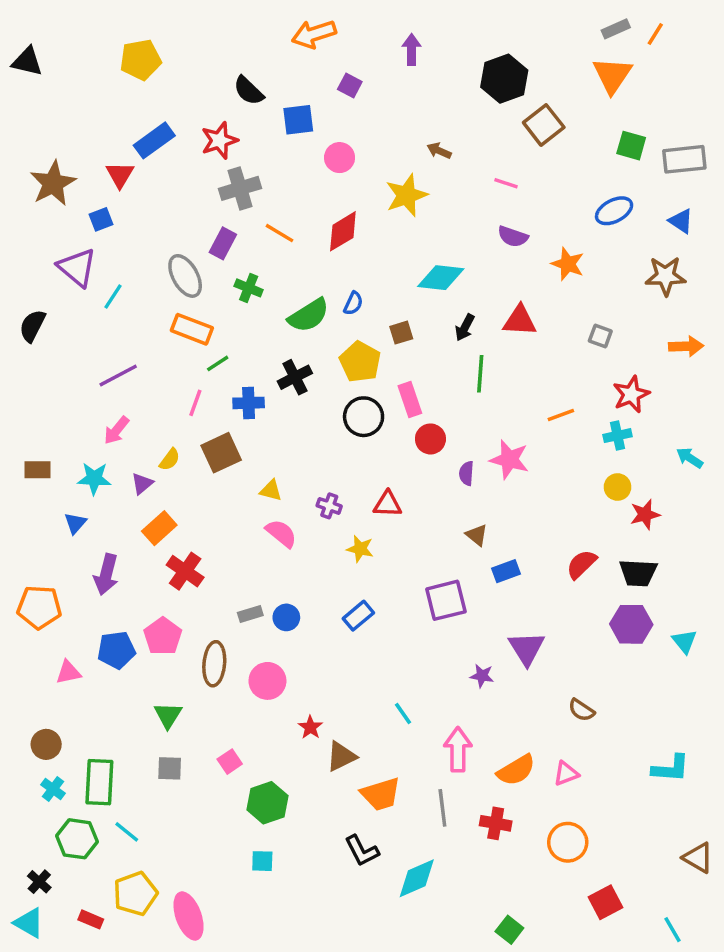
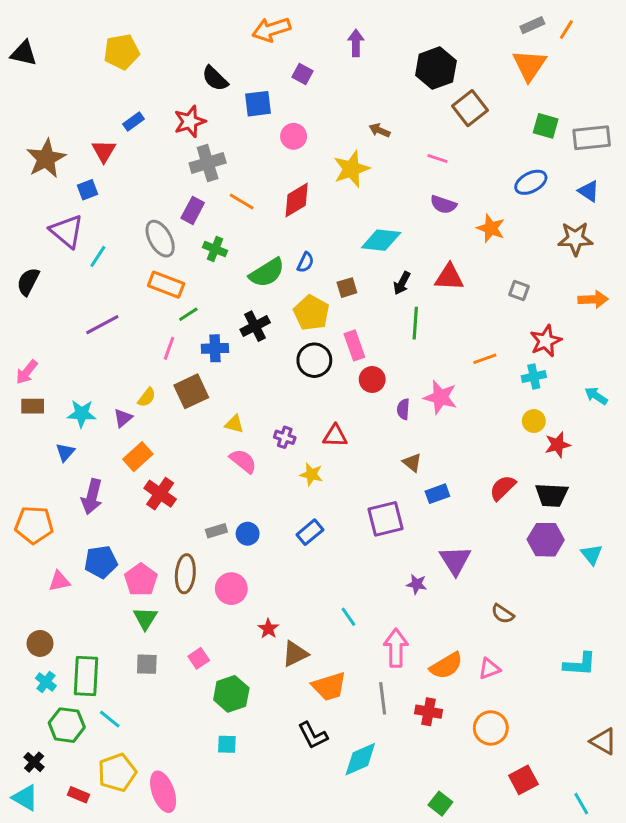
blue rectangle: (154, 140) -> (133, 121), size x0.6
pink arrow: (116, 430) -> (27, 372), moved
pink pentagon: (163, 636) -> (141, 580), moved

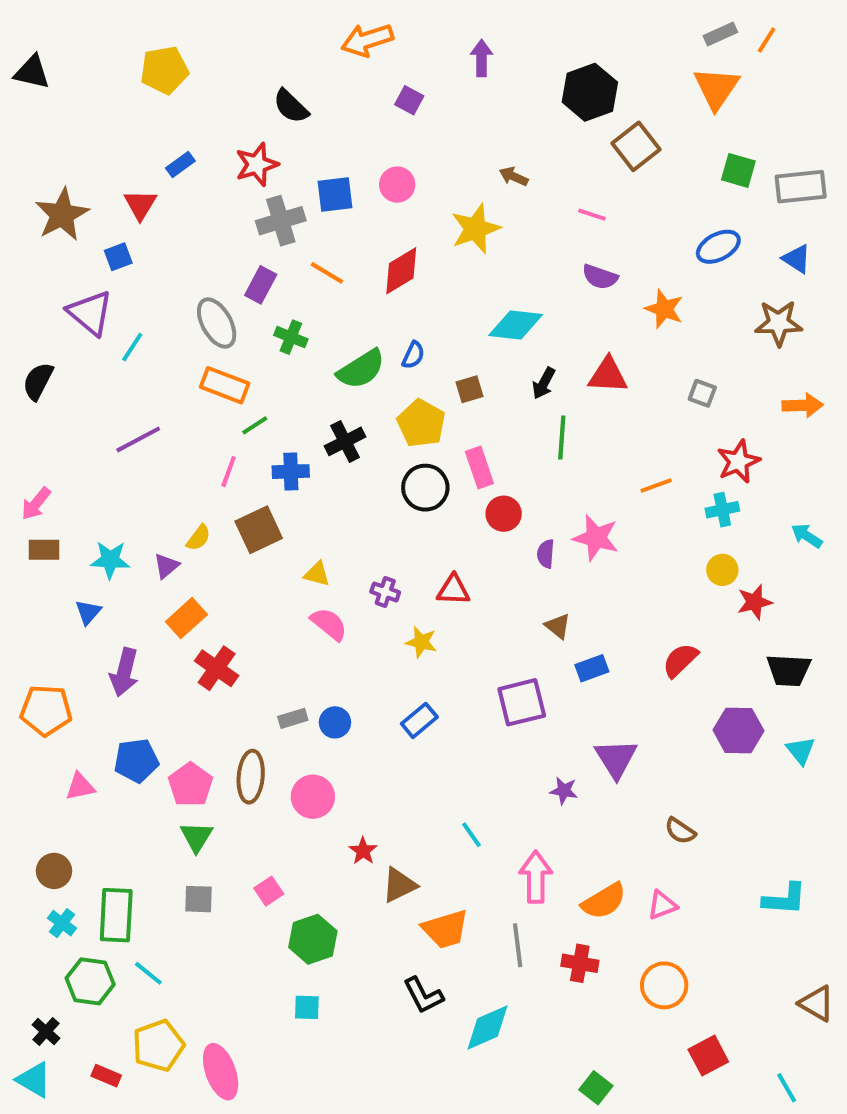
blue square: (258, 104) -> (335, 195), moved
black trapezoid: (552, 495) -> (789, 670), moved

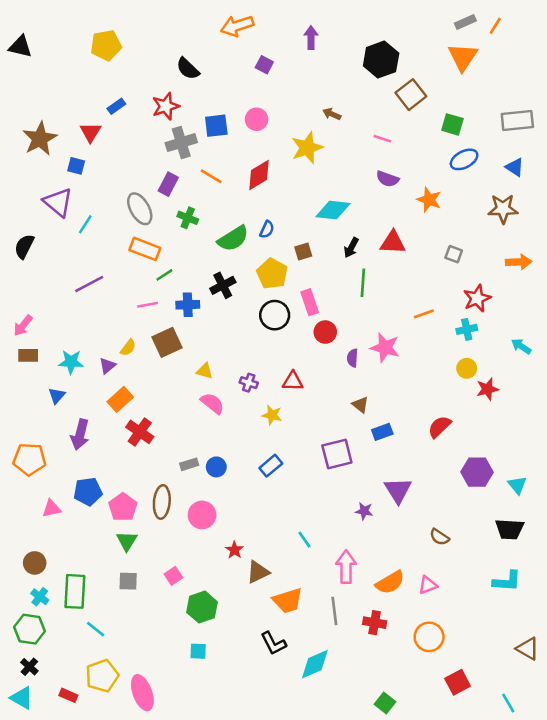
green square: (738, 170) -> (452, 124), moved
blue square: (118, 257) -> (76, 166), turned 36
pink line: (229, 472) -> (148, 305), turned 60
black trapezoid: (789, 670) -> (509, 529), moved
green hexagon: (90, 981) -> (29, 629), moved

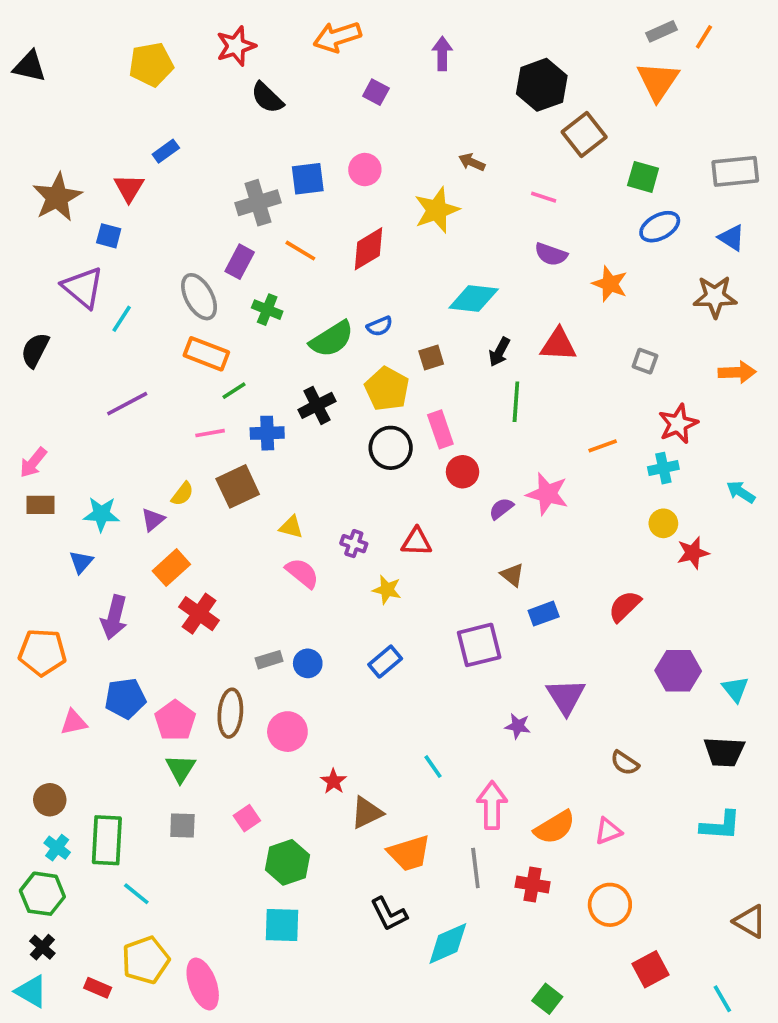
red star: (166, 106) -> (236, 46), moved
blue semicircle: (267, 230) -> (380, 326), turned 42
purple semicircle: (353, 358) -> (501, 509), turned 48
cyan square: (198, 651) -> (282, 925), size x1.5

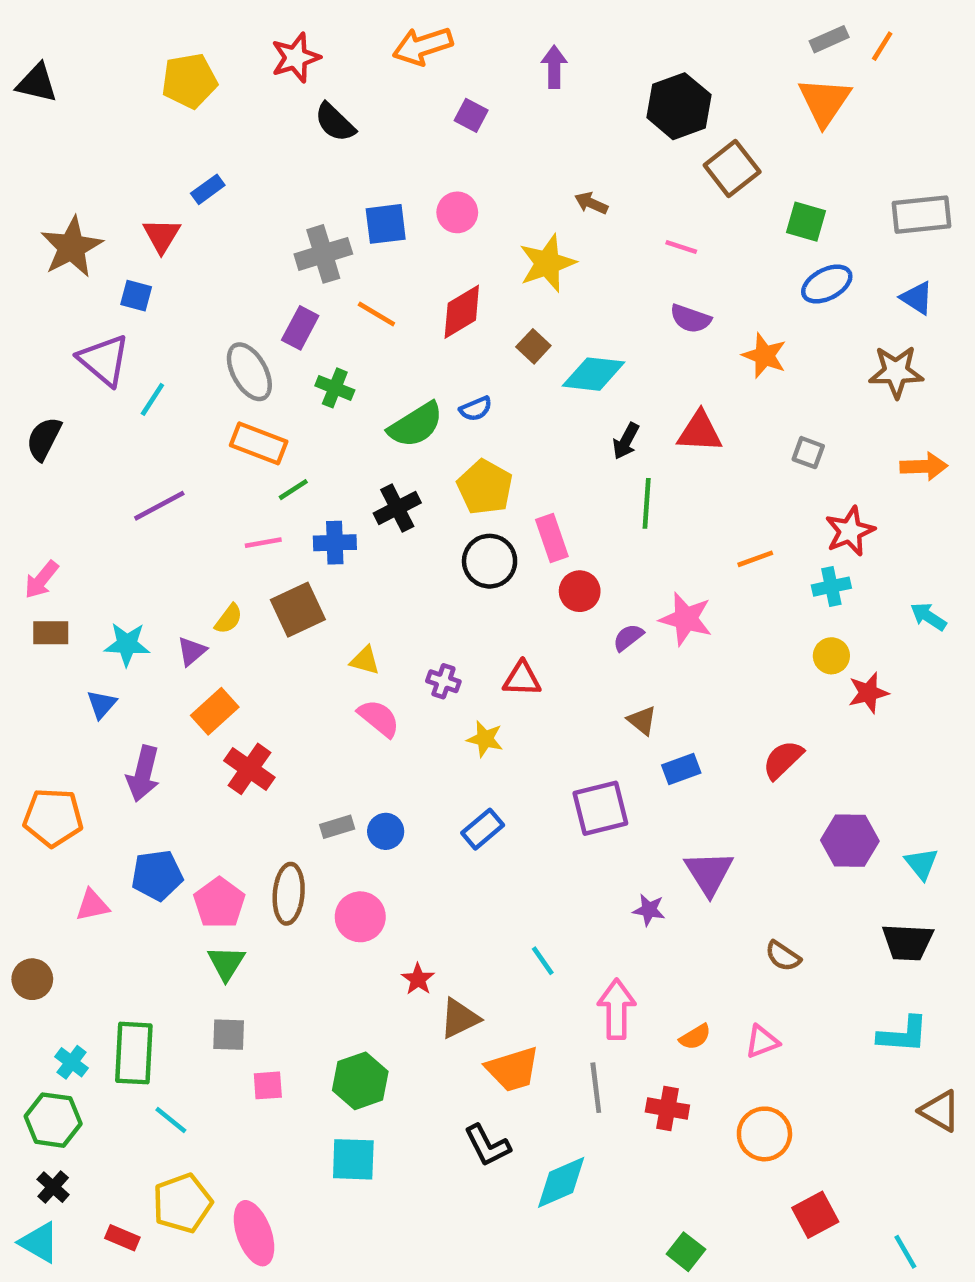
brown square: (431, 357) -> (533, 346), moved, turned -30
brown circle: (50, 800) -> (32, 979), moved
pink square: (247, 818) -> (268, 1085), moved, turned 30
orange semicircle: (555, 827) -> (695, 1037), size x0.6
brown triangle: (750, 921) -> (940, 1111), moved

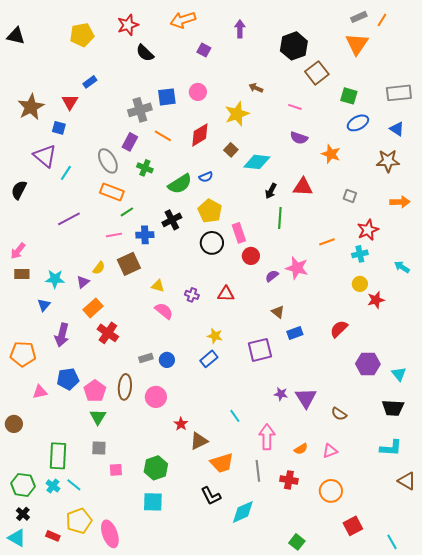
yellow star: (485, 739) -> (215, 336), moved
purple triangle: (709, 873) -> (306, 398), moved
cyan cross: (72, 1062) -> (53, 486), moved

